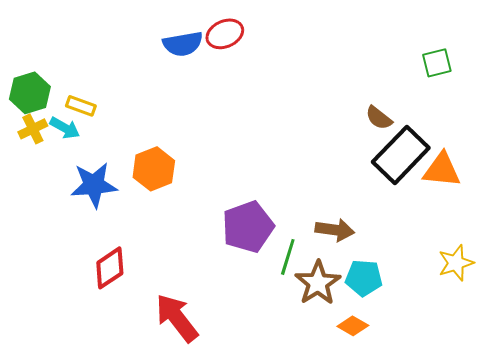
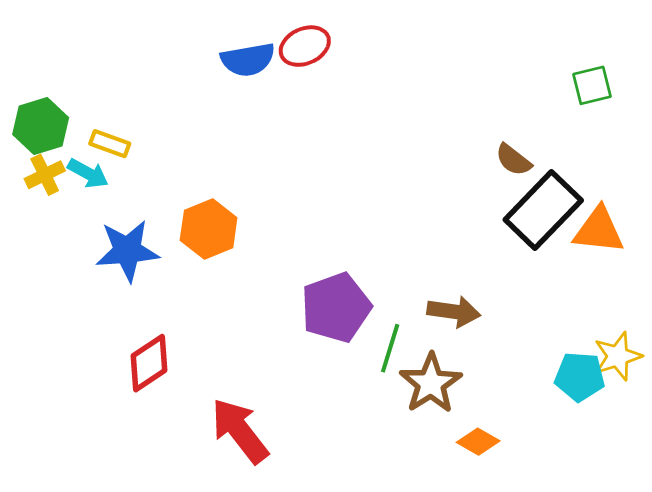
cyan pentagon: (364, 278) -> (580, 377), moved

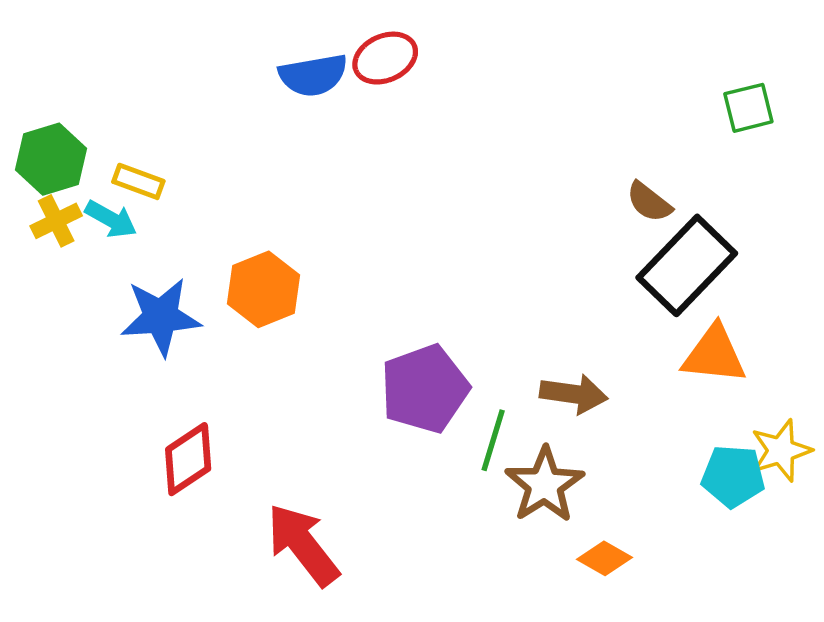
orange triangle: (599, 230) -> (714, 355), moved

